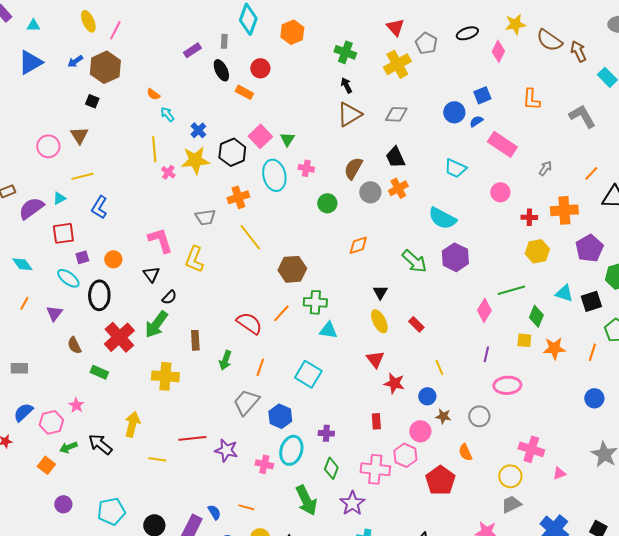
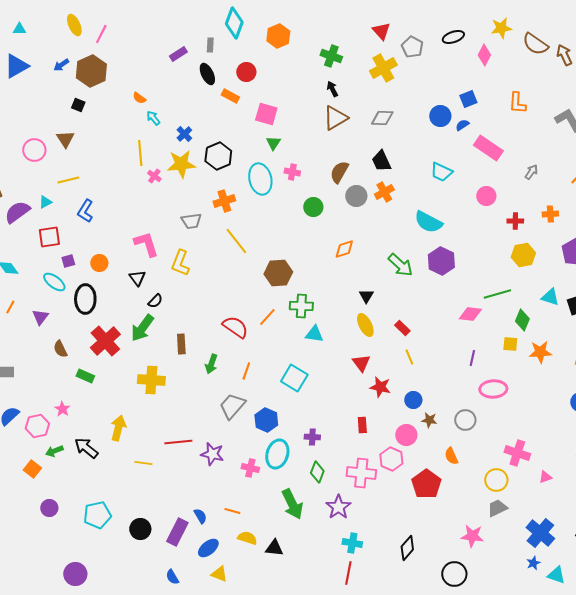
pink square: (260, 136) -> (266, 114), moved, turned -30
orange cross: (564, 210) -> (550, 214), size x0.6
pink diamond: (484, 310) -> (470, 314), turned 65
yellow line: (439, 367) -> (409, 357), moved

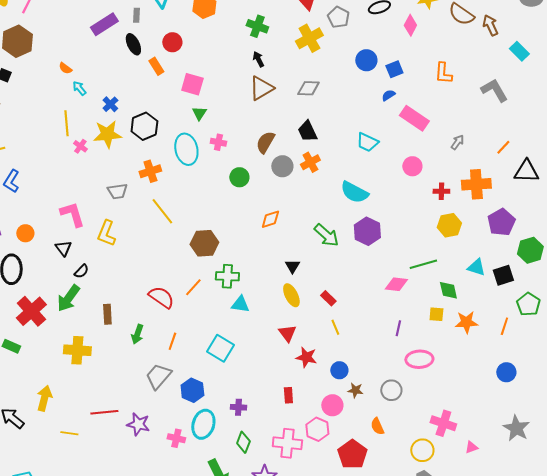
purple rectangle: (178, 54) -> (104, 24), size x1.5
orange rectangle: (230, 96) -> (156, 66), turned 30
blue circle: (440, 116) -> (366, 60), moved
orange cross: (550, 214) -> (476, 184), size x1.8
green diamond: (522, 320) -> (448, 290), turned -35

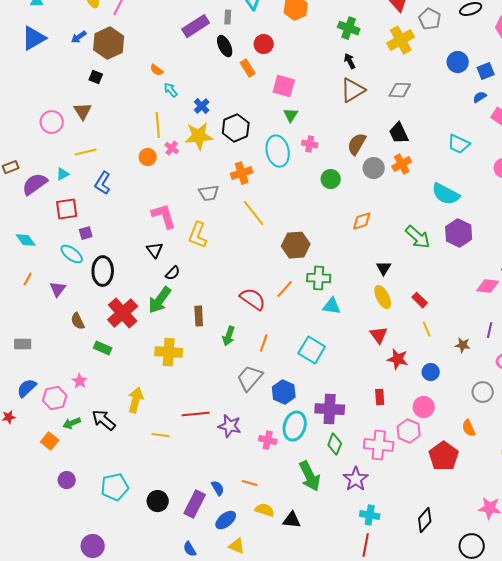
orange circle: (25, 233) -> (148, 157), moved
brown star: (355, 390) -> (463, 345), moved
purple cross: (238, 407) -> (330, 409), size x1.8

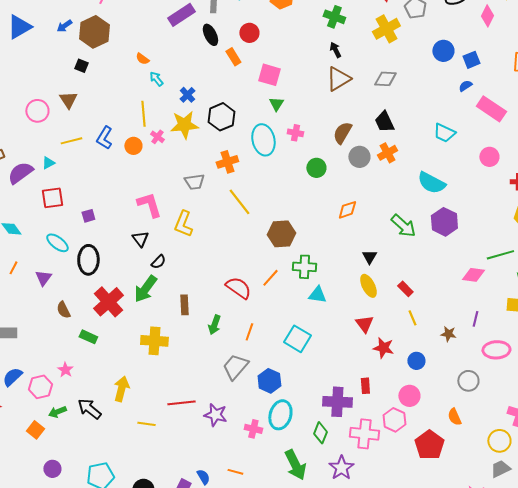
blue L-shape: (103, 183) -> (104, 138), moved
purple square: (86, 233) -> (88, 216), moved
purple cross: (330, 409) -> (337, 402), moved

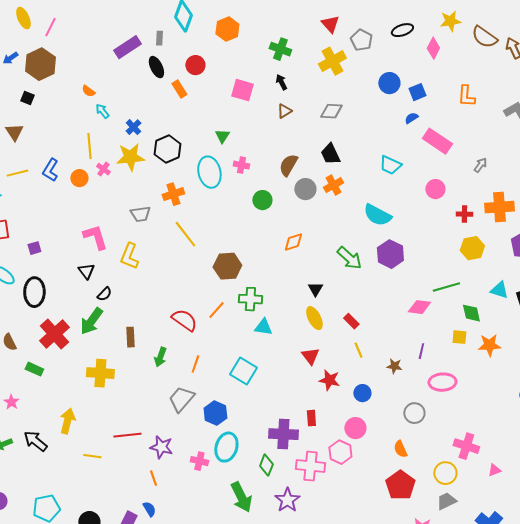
pink square: (269, 75) -> (242, 90), moved
brown triangle: (338, 79) -> (284, 111), size x0.6
red pentagon: (429, 445) -> (400, 485), moved
orange line: (235, 472) -> (153, 478), moved, turned 56

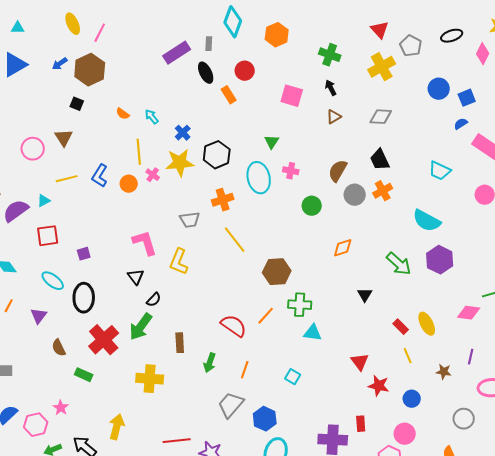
orange semicircle: (88, 91) -> (123, 114), moved
yellow ellipse: (314, 318) -> (427, 324), moved
cyan square: (243, 371) -> (293, 377), size x0.6

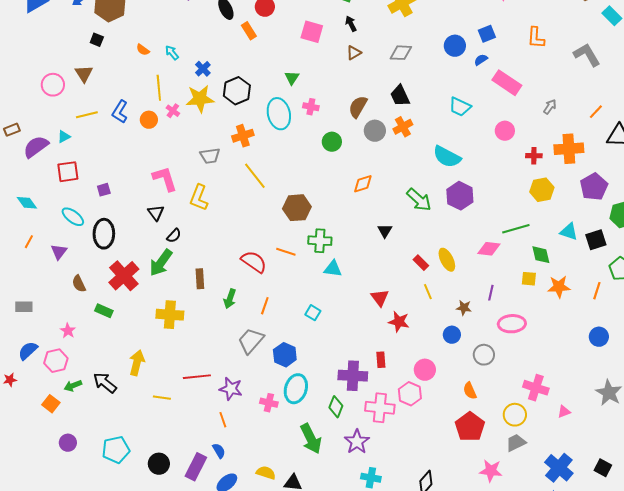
blue circle: (439, 89) -> (455, 46), moved
orange line: (266, 316) -> (286, 252), turned 66
blue circle: (412, 399) -> (452, 335), moved
pink star: (61, 408) -> (68, 331), moved

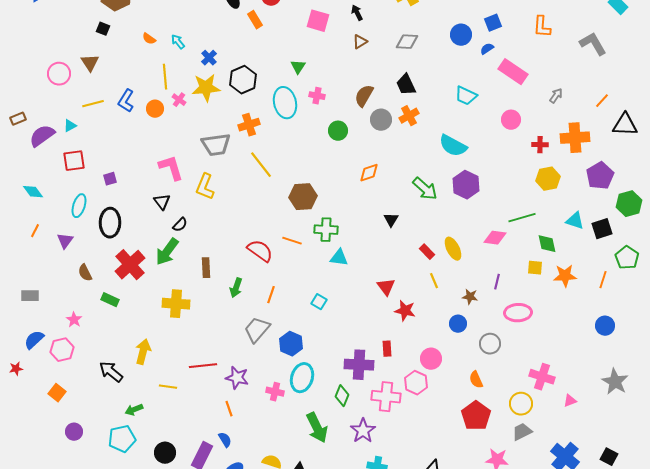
gray trapezoid: (210, 156) -> (216, 145), size x1.4
cyan ellipse: (73, 217) -> (79, 206), turned 70
green arrow: (73, 386) -> (134, 410), moved

